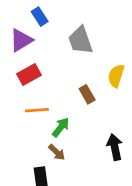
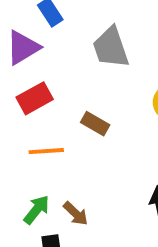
brown rectangle: (87, 94) -> (95, 124), moved, turned -30
green arrow: (61, 127) -> (37, 210), moved

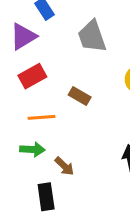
green arrow: (37, 210) -> (32, 149), moved, turned 55

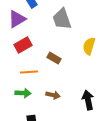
brown arrow: (64, 166) -> (53, 95), moved, turned -32

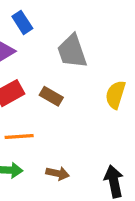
brown rectangle: (54, 58) -> (51, 96), moved

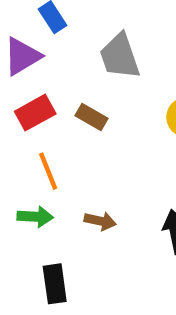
orange line: (19, 136) -> (48, 171), turned 72

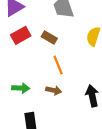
orange line: (48, 171) -> (58, 65), moved

